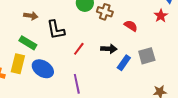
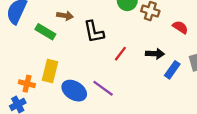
green rectangle: (28, 43) -> (45, 32), moved
blue ellipse: (43, 69) -> (74, 91), moved
purple line: (77, 84) -> (103, 88), moved, turned -42

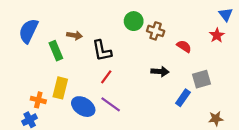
green rectangle: (45, 32) -> (56, 51), turned 36
red line: (120, 54) -> (106, 77), moved
blue rectangle: (172, 70) -> (183, 98), moved

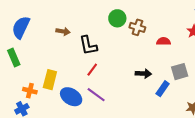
red semicircle: (184, 46) -> (164, 41), turned -32
green rectangle: (56, 51) -> (14, 58), moved
black arrow: (160, 71) -> (143, 74), moved

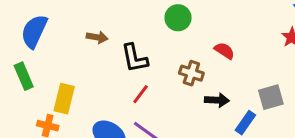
brown cross: (137, 27) -> (191, 73), moved
red semicircle: (164, 41) -> (224, 51), moved, turned 32
yellow rectangle: (50, 80) -> (64, 99), moved

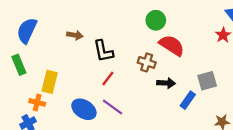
green circle: (178, 18) -> (156, 20), moved
red semicircle: (224, 51) -> (172, 45), size x1.6

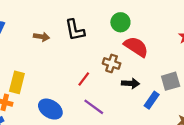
black L-shape: (103, 51) -> (75, 30), moved
red line: (108, 78) -> (84, 79), moved
purple line: (112, 107) -> (94, 107), moved

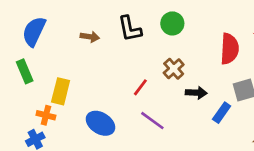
green circle: (120, 22) -> (172, 23), moved
red semicircle: (136, 47) -> (230, 49), moved, turned 60
brown cross: (112, 63) -> (174, 69), turned 30

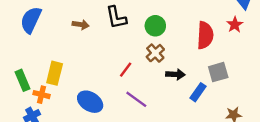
green circle: (172, 23) -> (155, 26), moved
green rectangle: (25, 71) -> (23, 80), moved

